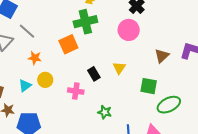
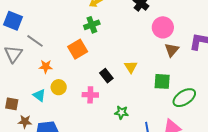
green cross: (85, 22) -> (92, 25), size x0.7
pink circle: (129, 30) -> (163, 27), moved
cyan triangle: (25, 86) -> (39, 95), turned -40

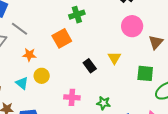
pink circle: (163, 27) -> (132, 26), moved
pink cross: (90, 95) -> (72, 97), moved

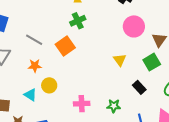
gray line: (19, 29) -> (34, 40), moved
black rectangle: (90, 66) -> (139, 87), moved
green square: (145, 73) -> (152, 62), moved, turned -30

